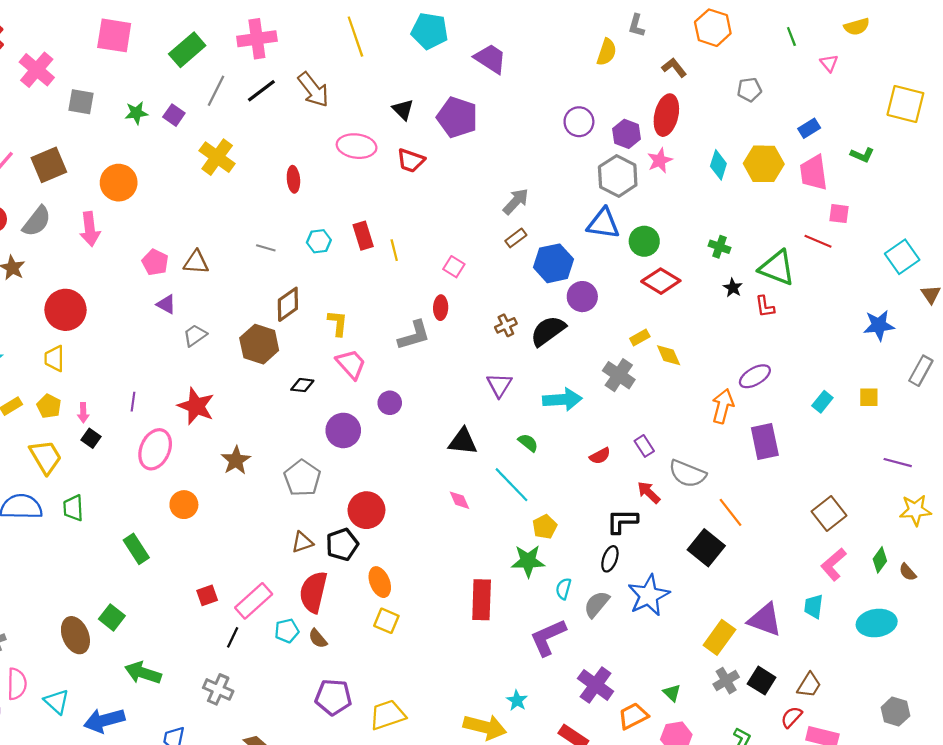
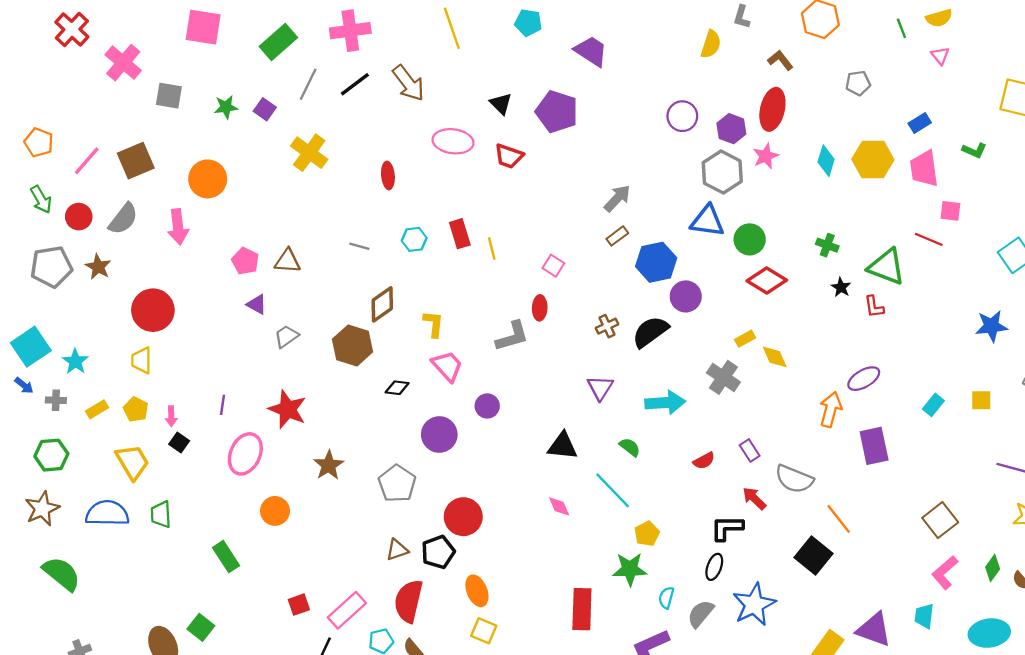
yellow semicircle: (857, 27) -> (939, 18), moved
cyan pentagon: (430, 31) -> (528, 23), size x0.7

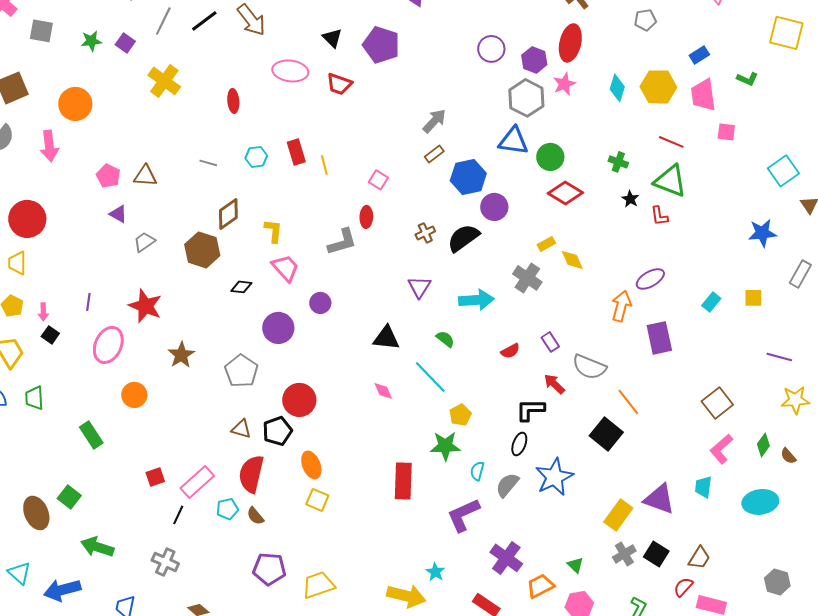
red line: (929, 239) -> (671, 142), moved
brown triangle: (397, 550) -> (241, 429), turned 35

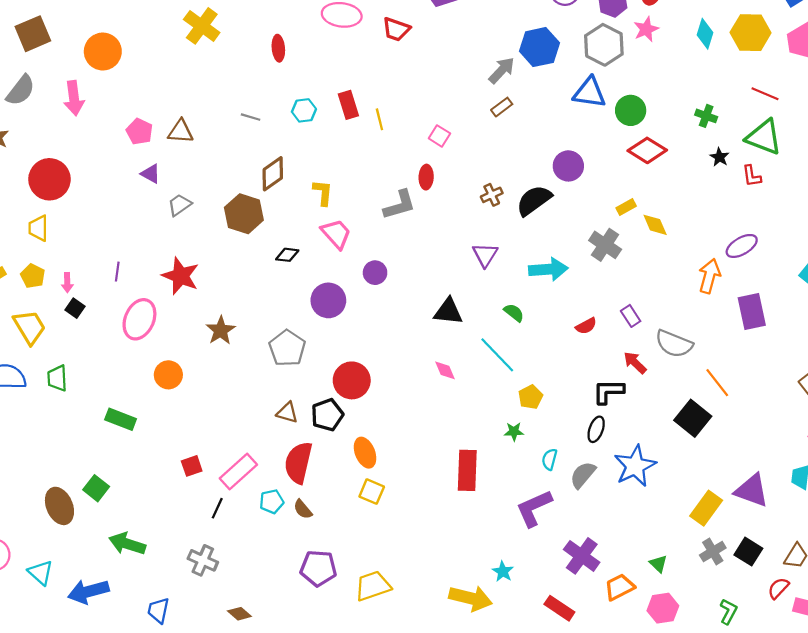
blue hexagon: (468, 177) -> (539, 47), moved
green rectangle: (91, 435) -> (121, 419), turned -36
green star: (445, 446) -> (514, 432), size x0.6

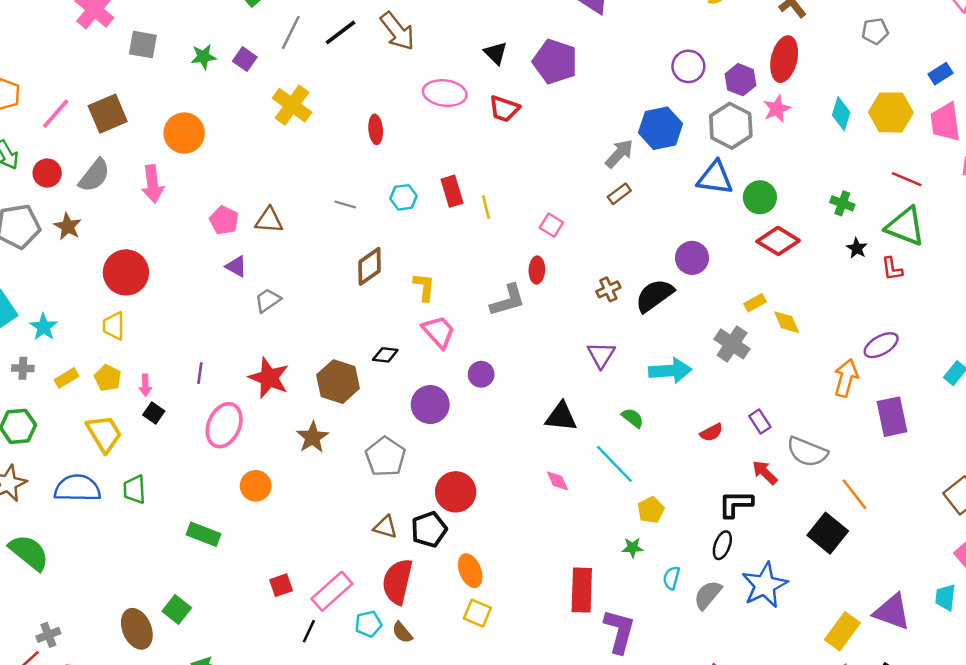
brown hexagon: (244, 214) -> (338, 382), moved
purple L-shape: (534, 508) -> (619, 631), moved, turned 129

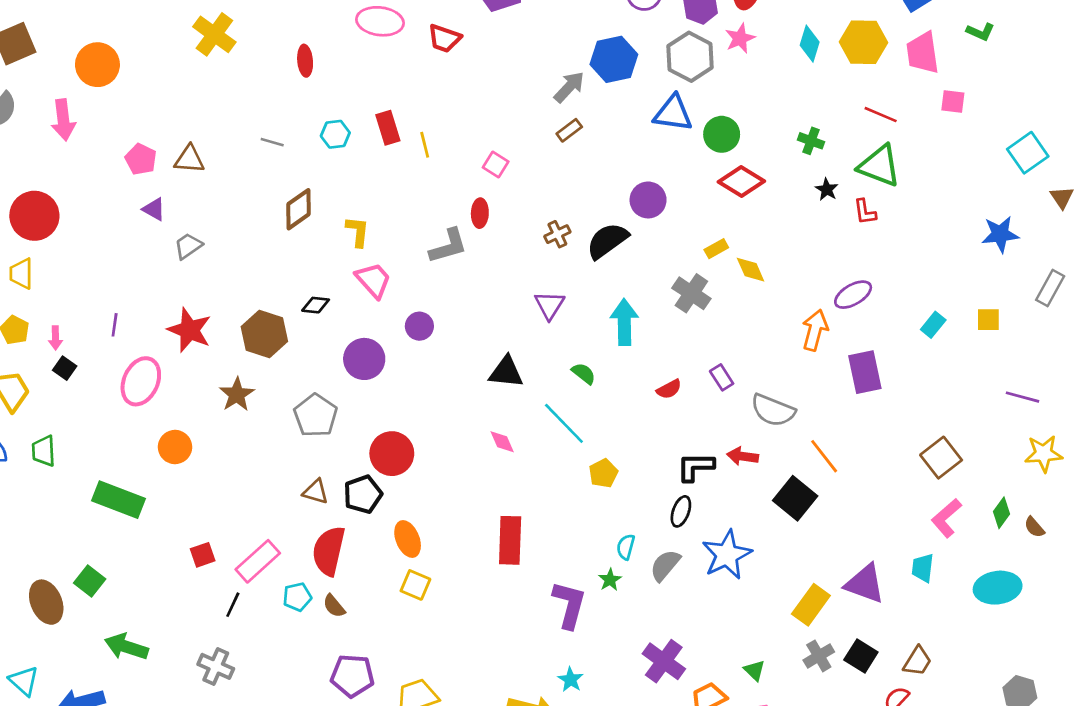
cyan arrow: (670, 371) -> (624, 322), turned -87
red arrow: (765, 472) -> (743, 456), moved, turned -36
green rectangle: (203, 534) -> (118, 500), size x1.4
green star: (633, 548) -> (610, 580), moved, turned -30
red rectangle: (582, 590) -> (510, 540), moved

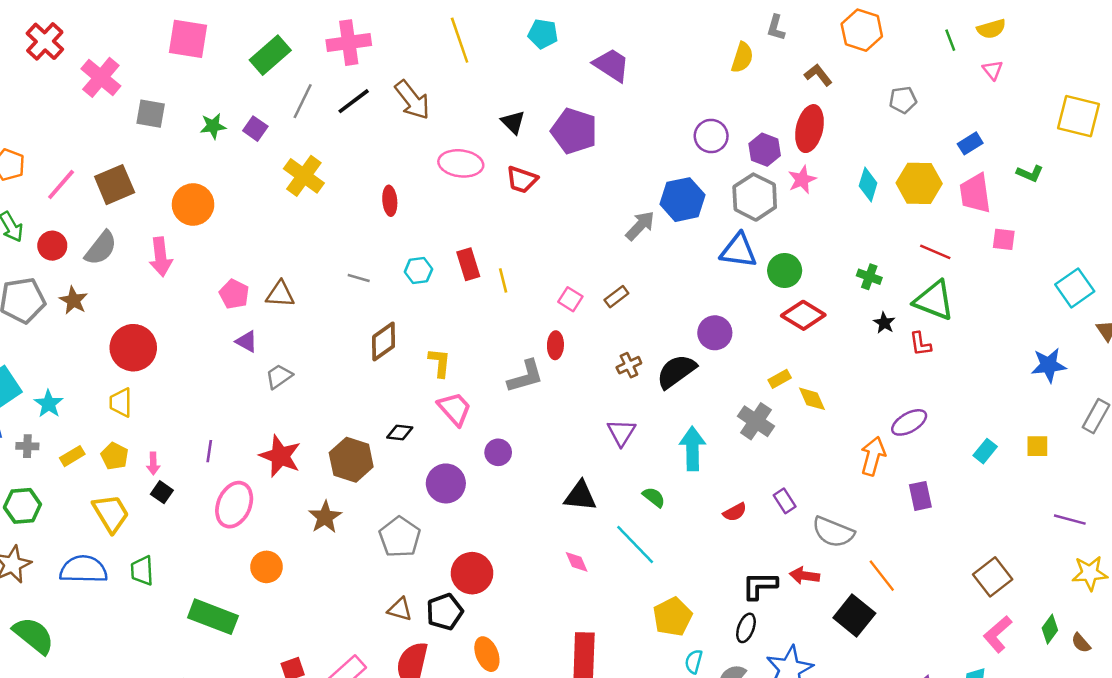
brown rectangle: (569, 130) -> (616, 297), moved
purple rectangle: (865, 372) -> (920, 496), size x0.7
yellow pentagon: (603, 473) -> (673, 617), moved, size x1.4

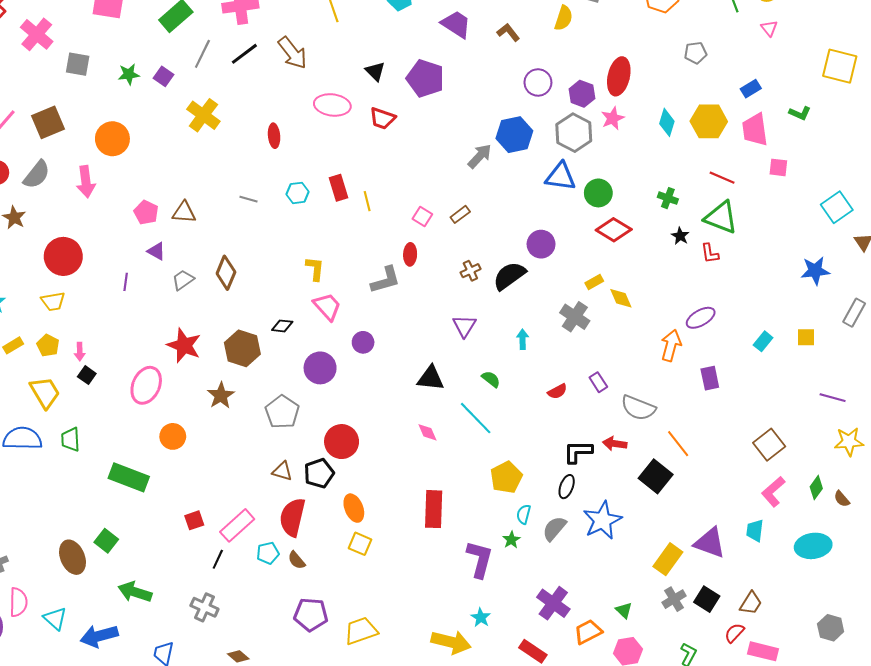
brown L-shape: (818, 75) -> (508, 32), moved
brown diamond: (384, 341) -> (226, 273), moved, turned -32
yellow trapezoid: (121, 403) -> (53, 301), turned -100
cyan arrow: (692, 449) -> (523, 339), size x0.6
purple line: (209, 451) -> (126, 282), moved

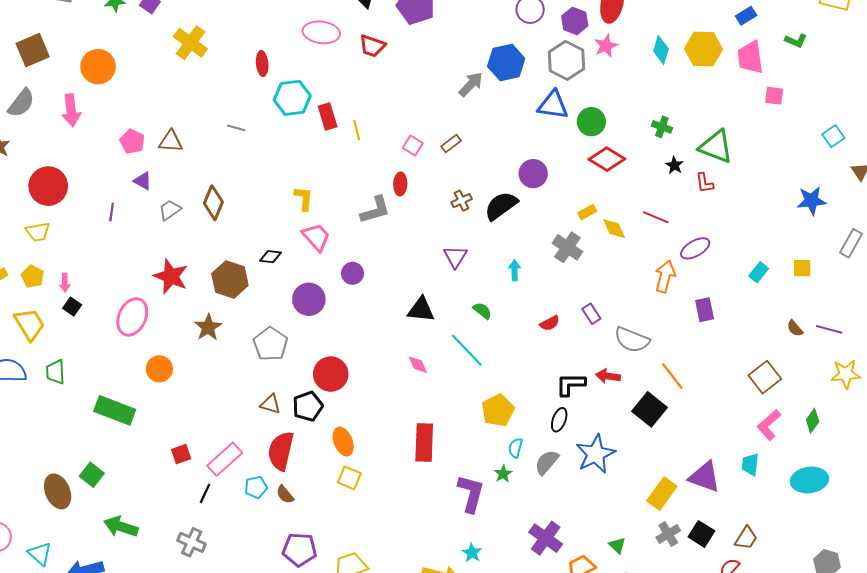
red line: (722, 178) -> (656, 217), moved
cyan hexagon: (298, 193) -> (292, 98), moved, size x1.6
cyan square: (837, 207) -> (833, 136), size x0.7
brown semicircle: (842, 499) -> (795, 328), moved

